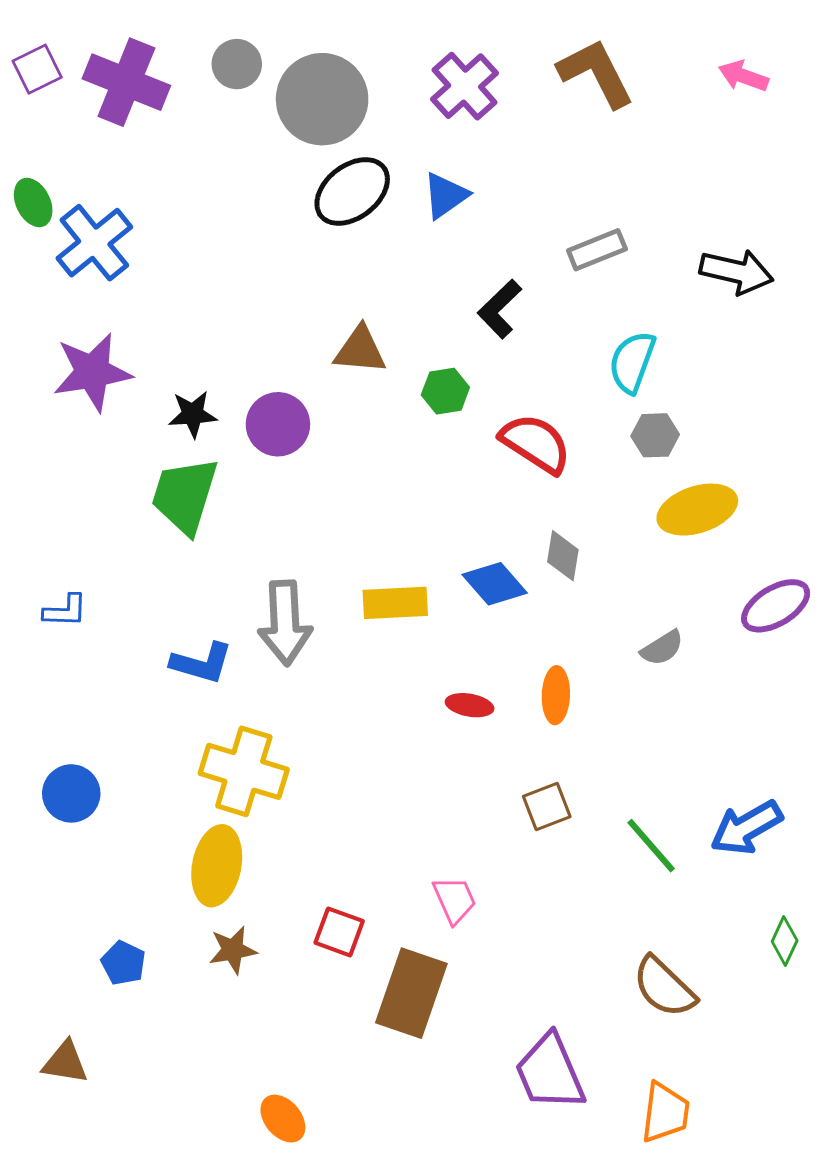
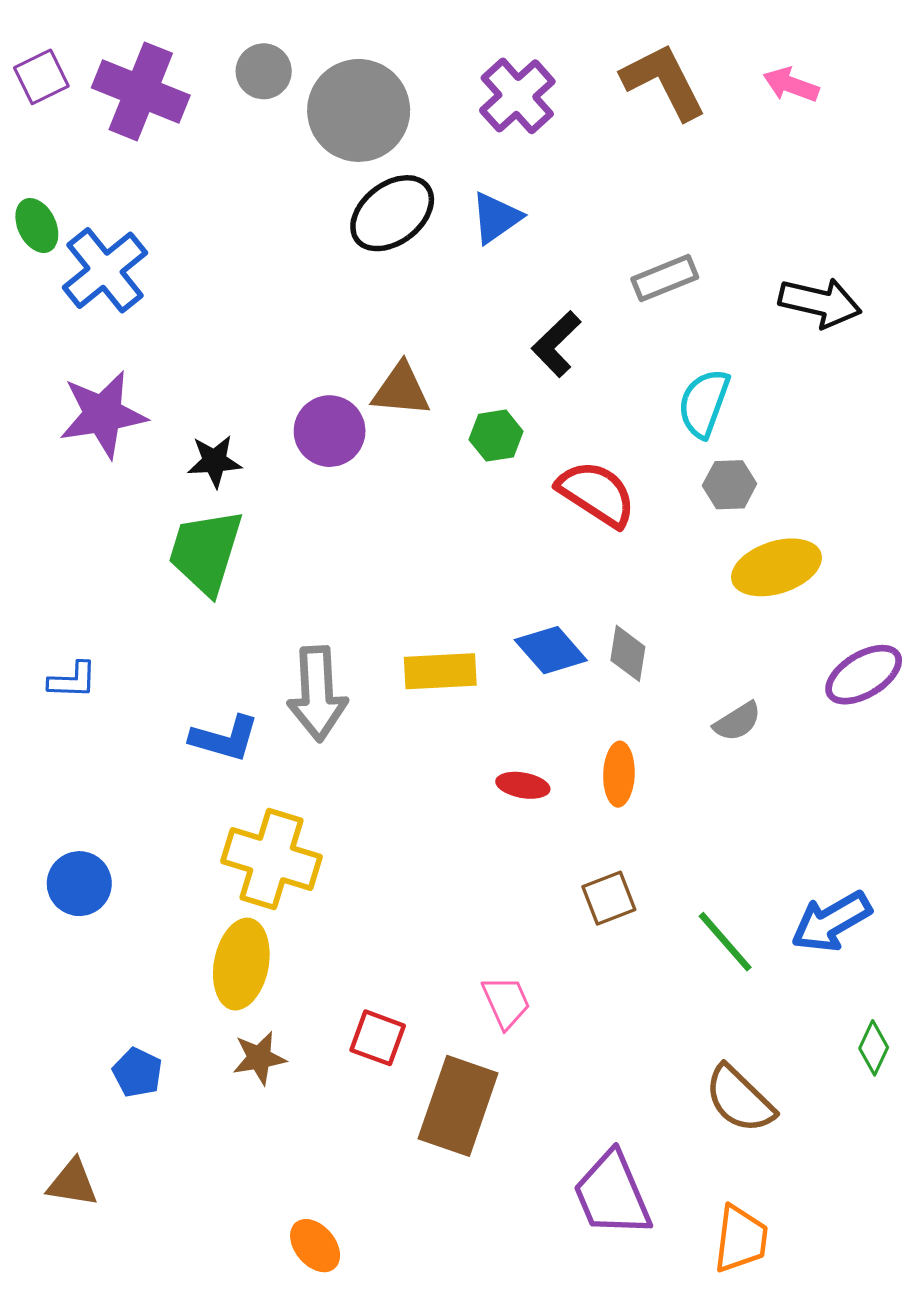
pink arrow: (743, 76) -> (791, 85), moved
purple circle: (278, 424) -> (330, 431), moved
gray diamond: (563, 556) -> (628, 653), moved

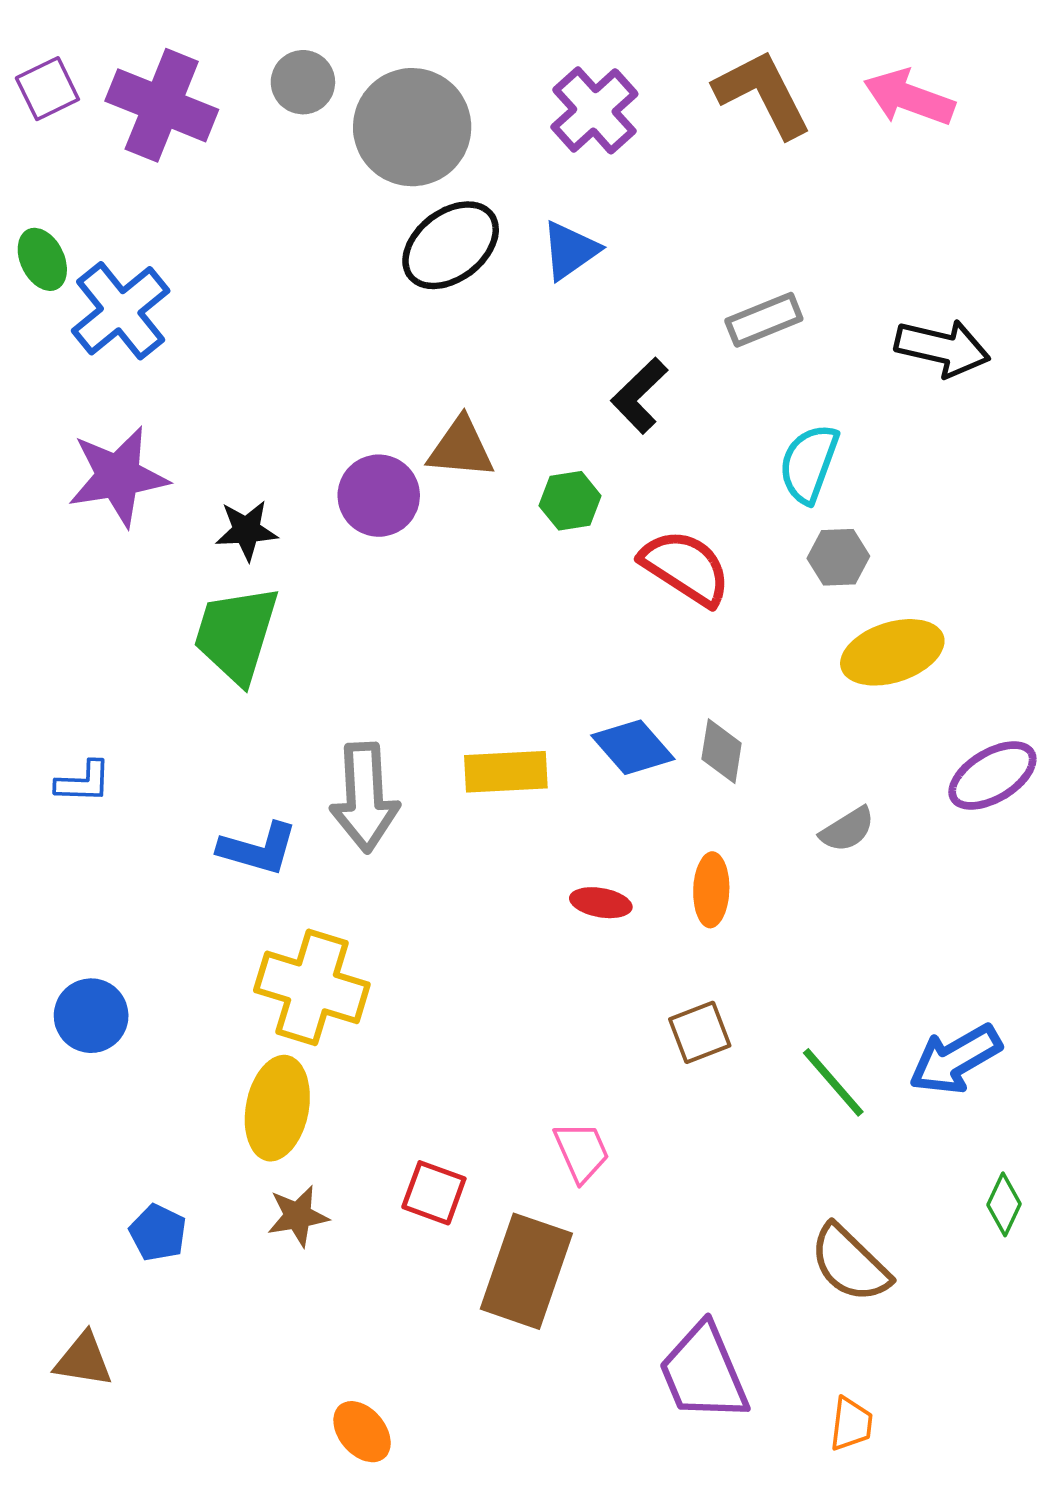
pink arrow: (791, 85) -> (909, 98), size x1.4
orange trapezoid: (741, 1239) -> (851, 1424), size x0.7

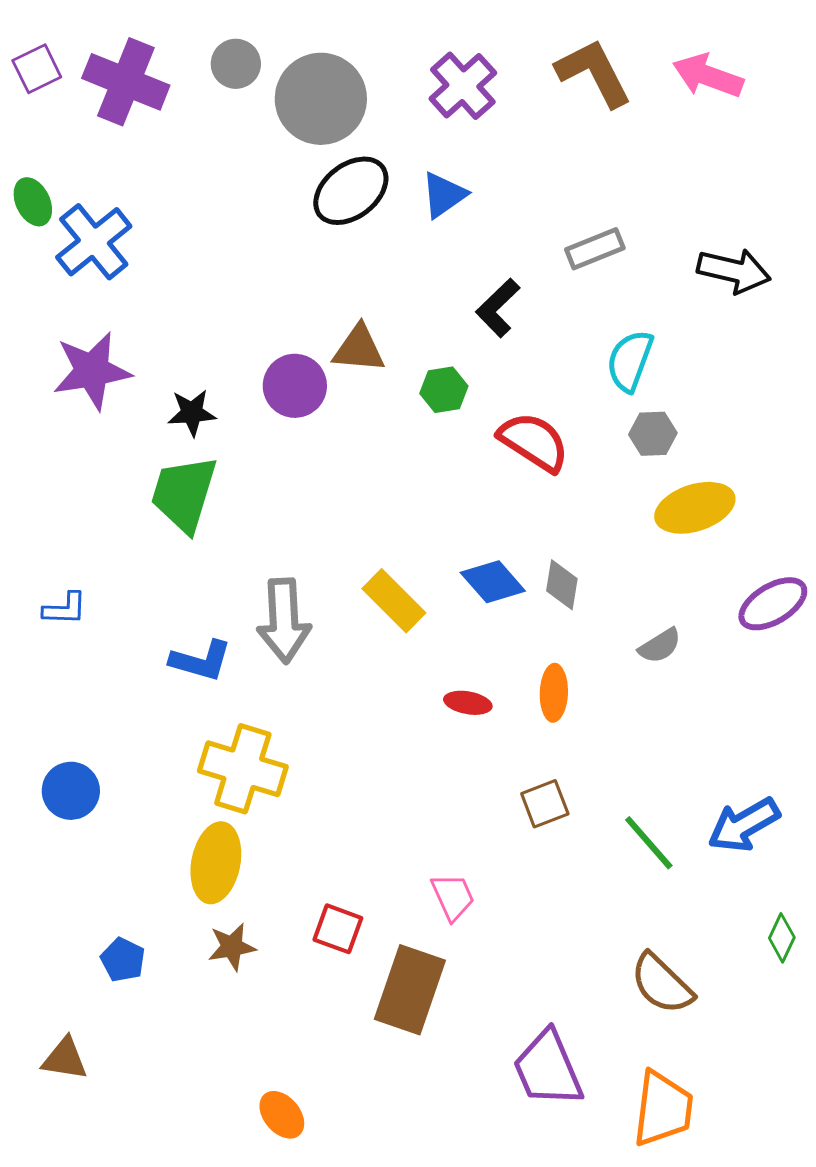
yellow rectangle: (506, 772) -> (394, 601), turned 48
orange trapezoid: (851, 1424) -> (663, 1109), size x1.8

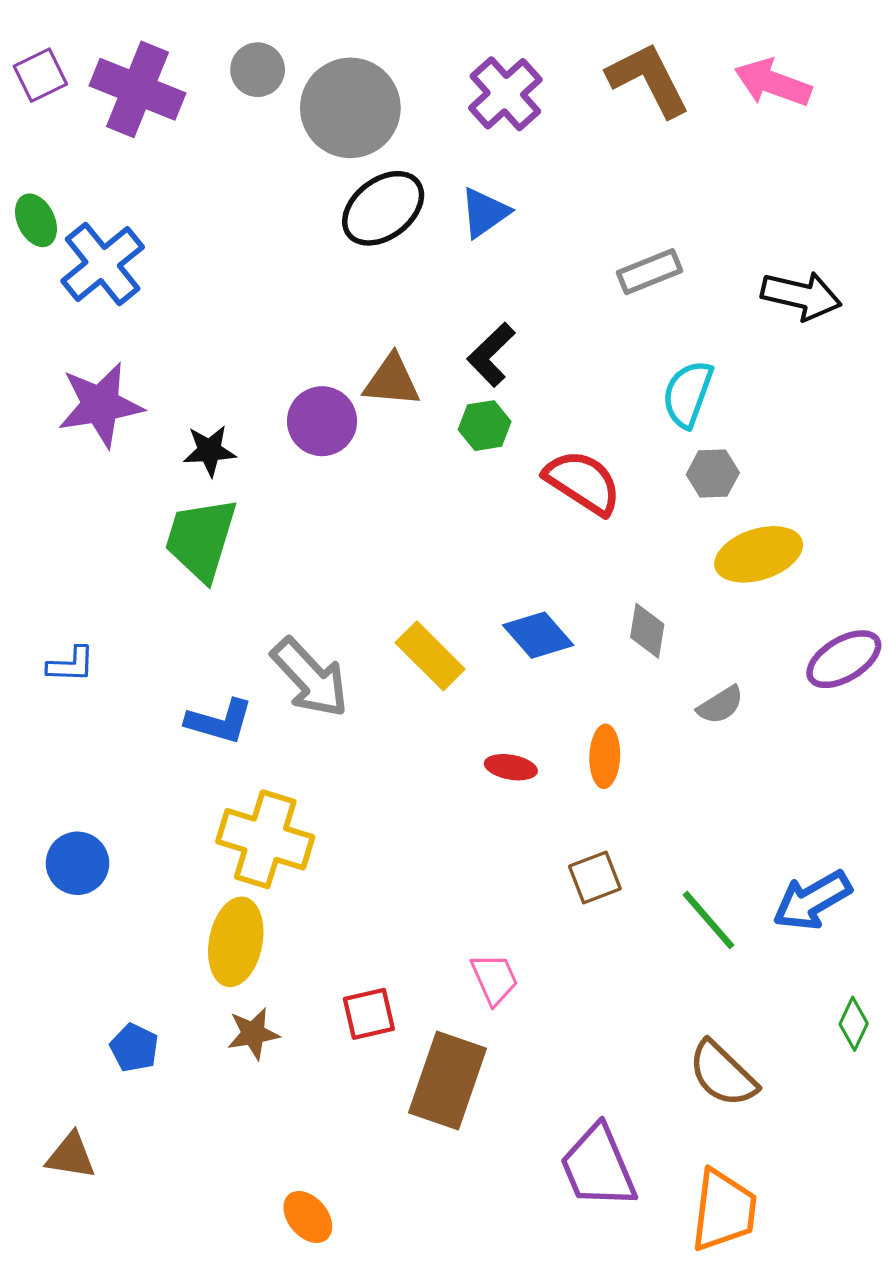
black L-shape: (498, 308) -> (491, 355), moved
gray diamond: (562, 585) -> (647, 631), moved
gray arrow: (284, 621) -> (310, 678), turned -40
red square: (338, 929) -> (369, 1014), turned -33

